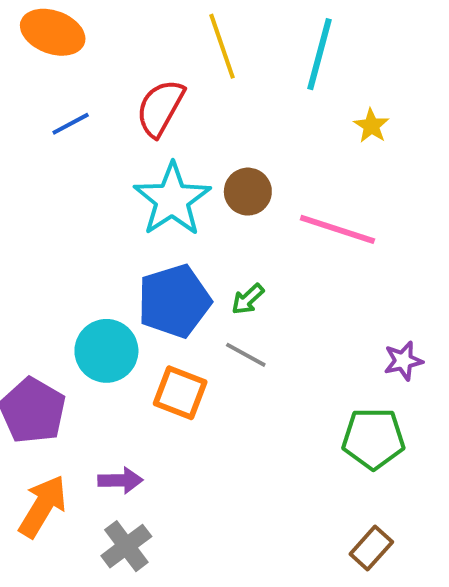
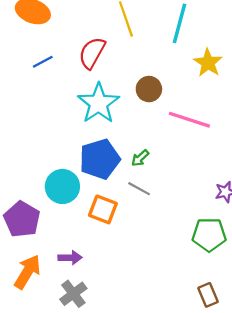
yellow star: (371, 126) -> (208, 63), size x1.5
brown circle: (248, 192) -> (149, 89), moved
brown rectangle: (371, 548) -> (208, 295), turned -65

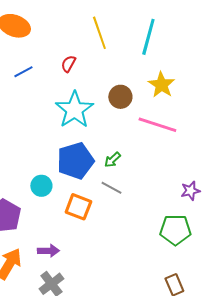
red semicircle: (92, 53) -> (68, 64), size x0.6
yellow star: (208, 63) -> (161, 85), moved
cyan circle: (62, 186) -> (41, 186), size x0.7

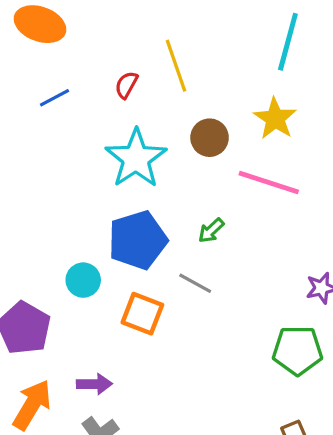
yellow line: (99, 33) -> (176, 66), moved
cyan line: (148, 37) -> (288, 42), moved
green arrow: (112, 160) -> (211, 230), moved

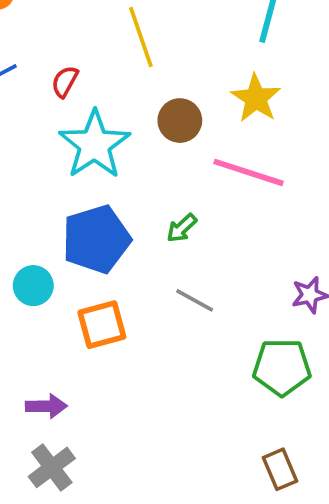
red semicircle: (126, 85) -> (65, 82), moved
gray line: (195, 283) -> (195, 300), moved
orange square: (142, 314) -> (102, 325), turned -36

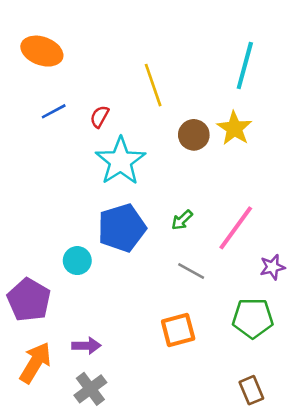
brown circle: (180, 121) -> (194, 135), moved
pink line: (248, 172) -> (236, 228), moved, turned -72
orange square: (102, 325) -> (178, 330), moved

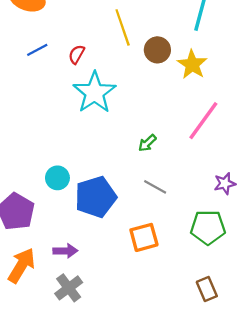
brown circle: (194, 135) -> (157, 50), moved
blue pentagon: (122, 228) -> (96, 197), moved
pink line: (236, 228) -> (203, 121), moved

